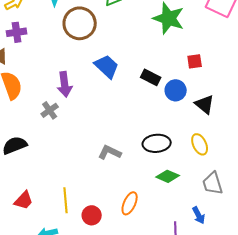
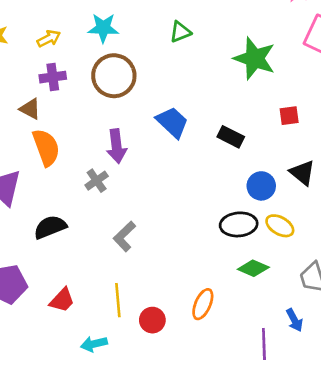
brown circle: (80, 23) -> (114, 76), moved
blue circle: (176, 90) -> (261, 186), moved
yellow ellipse: (200, 144) -> (280, 226), moved, turned -35
gray L-shape: (110, 152) -> (124, 236), moved, turned -70

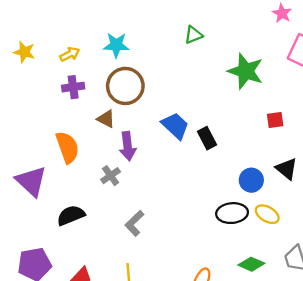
green triangle: (180, 32) -> (193, 35), moved
brown triangle: (30, 109) -> (106, 119), moved
black rectangle: (231, 137) -> (207, 138), moved, turned 35
green diamond: (253, 268) -> (251, 264), moved

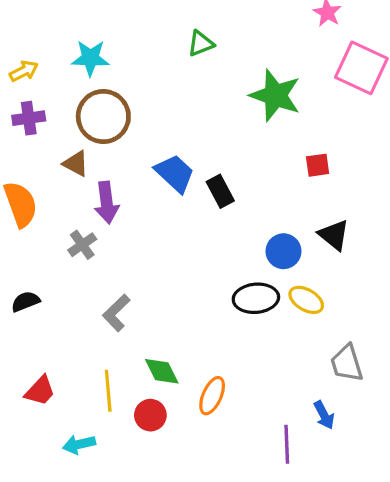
black semicircle: (71, 215) -> (25, 302), size x0.7
green diamond: (251, 264) -> (162, 371), moved, turned 40

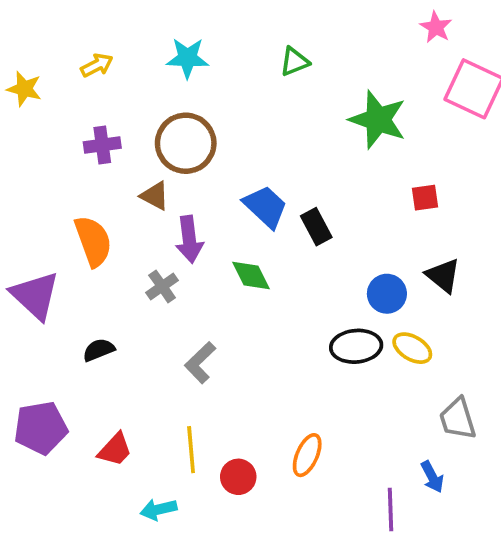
cyan star: (90, 58) -> (187, 58), moved
yellow arrow: (24, 71) -> (97, 65), moved
green diamond: (162, 371) -> (251, 276), moved

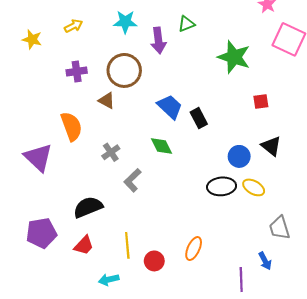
purple arrow: (189, 239) -> (158, 40), moved
black semicircle: (99, 350) -> (88, 207), moved, size x1.6
gray L-shape: (200, 363) -> (133, 180), moved

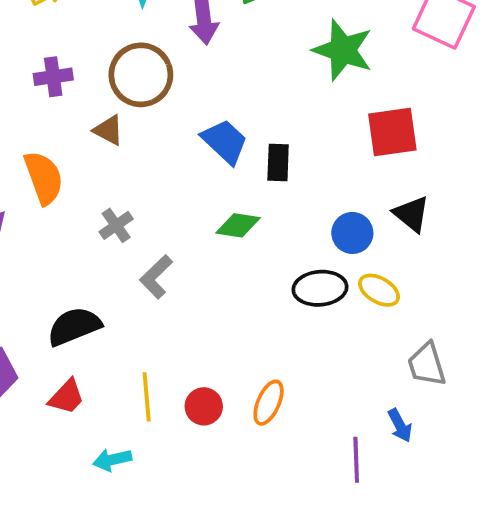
red square: (261, 102) -> (392, 132), size x1.8
black rectangle: (199, 118) -> (278, 162), turned 30
green diamond: (161, 146) -> (238, 225), moved, turned -55
red circle: (154, 261) -> (204, 406), moved

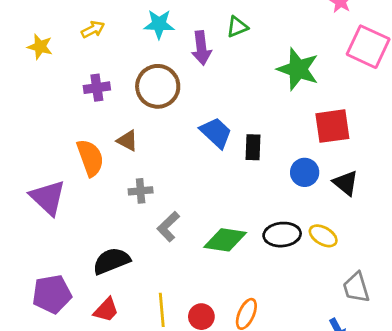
brown triangle: (108, 130) -> (127, 141), moved
gray cross: (116, 225) -> (141, 191), turned 30
green diamond: (238, 225) -> (225, 240), moved, size x1.4
blue circle: (352, 233) -> (305, 172), moved

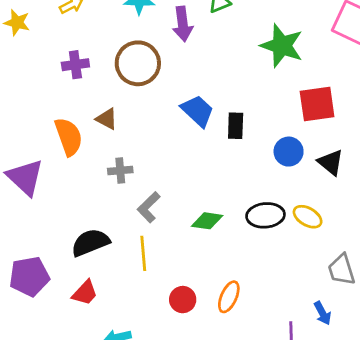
green diamond: (225, 240) -> (207, 221), size x0.7
yellow line: (162, 310) -> (143, 253), moved

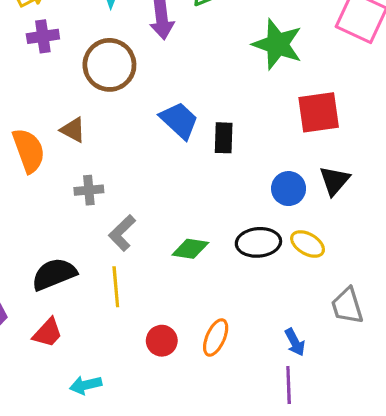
purple cross: (75, 65) -> (43, 36), moved
blue circle: (289, 152) -> (289, 189), moved
black triangle: (331, 162) -> (334, 181), turned 32
blue arrow: (323, 313) -> (295, 342), moved

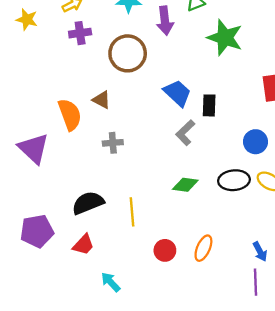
green star: (277, 44) -> (225, 38), moved
gray L-shape: (122, 233) -> (185, 133), moved
cyan arrow: (86, 385) -> (111, 282), turned 60

